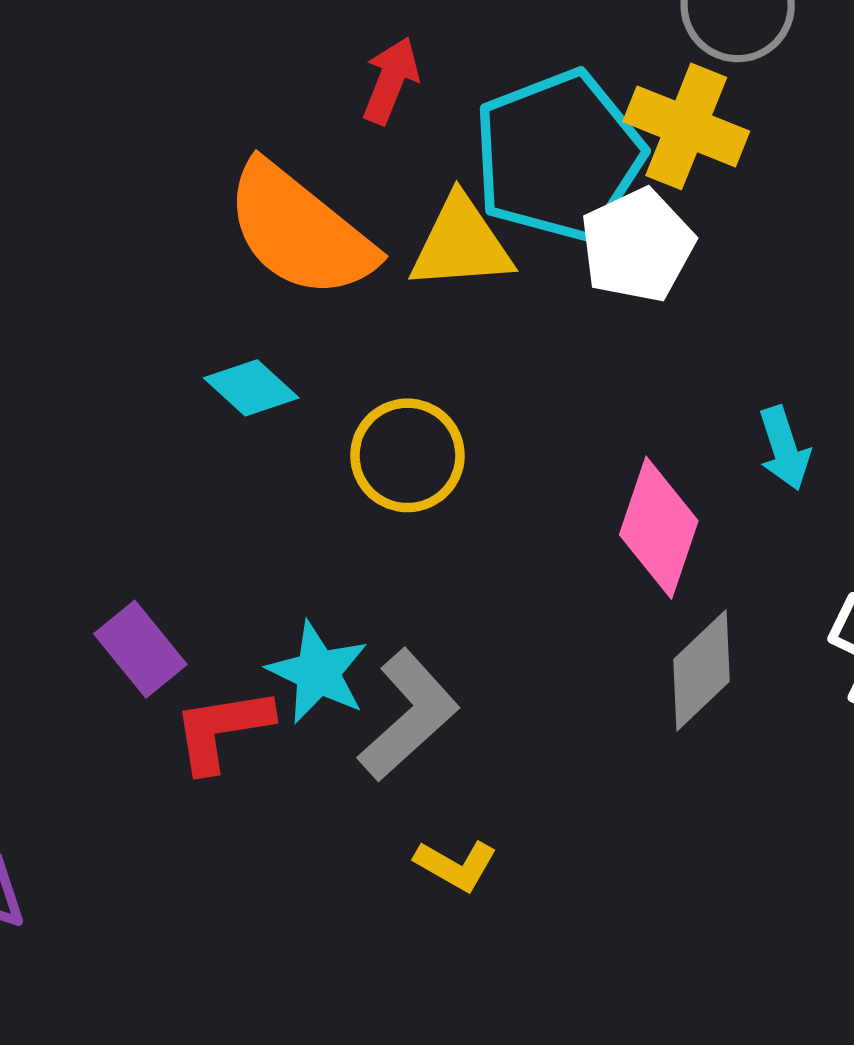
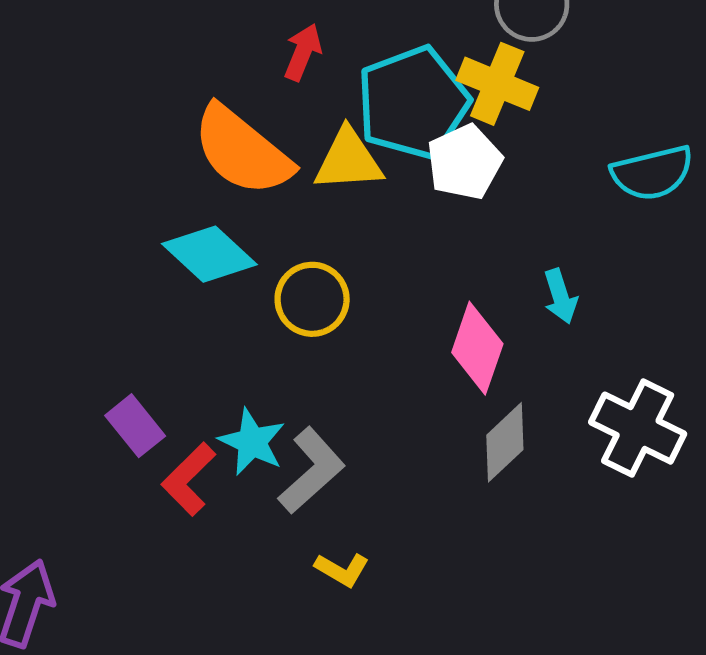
cyan diamond: (251, 388) -> (209, 254), size x1.5
red L-shape: (222, 730) -> (189, 479), turned -36

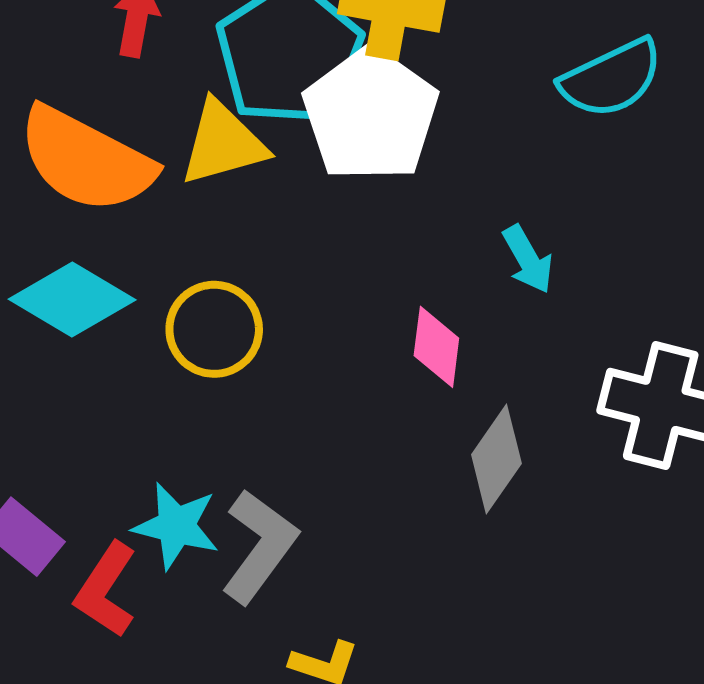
white pentagon: (464, 162) -> (371, 115), size x1.4
pink diamond: (477, 348) -> (436, 347), size x0.7

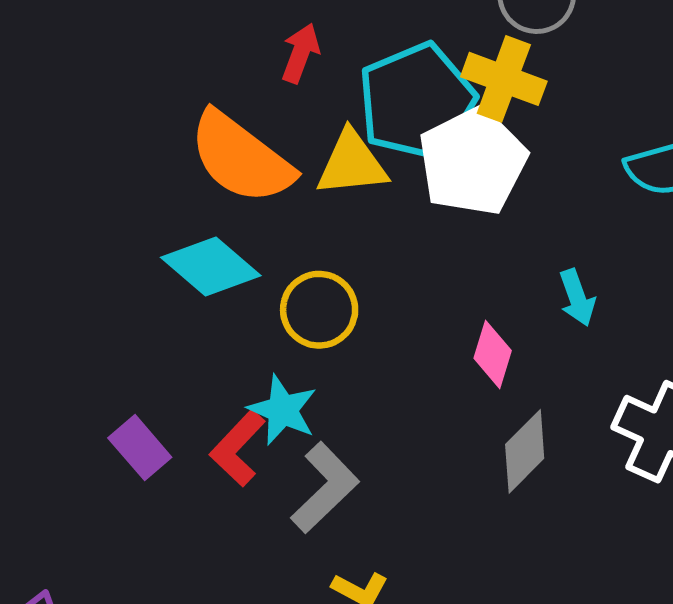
cyan star: (176, 526) -> (283, 410), moved
red L-shape: (106, 590) -> (238, 448), moved

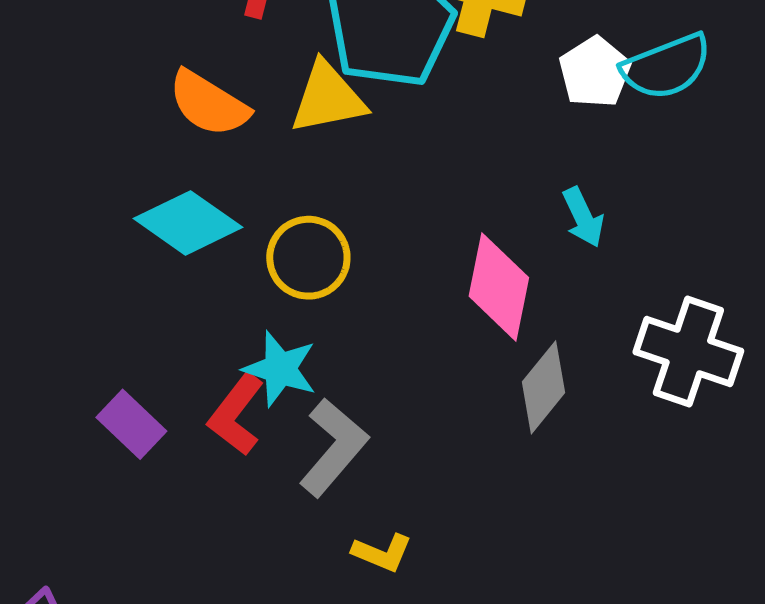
orange semicircle: (241, 158) -> (209, 104), size x0.7
white pentagon: (473, 161) -> (595, 72), moved, size x0.6
pink diamond: (493, 354) -> (499, 287), size x1.5

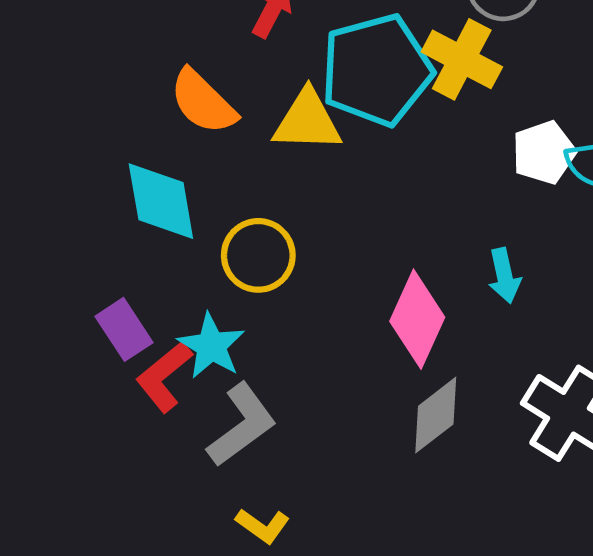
cyan diamond: (188, 223) -> (161, 201), turned 32
purple rectangle: (131, 424) -> (124, 329), moved

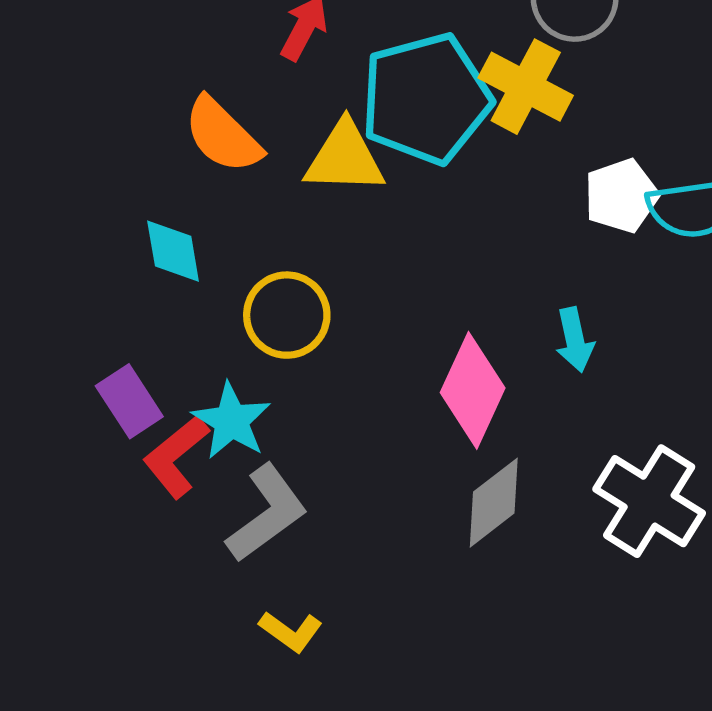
cyan diamond: (161, 201) -> (173, 251), size x0.7

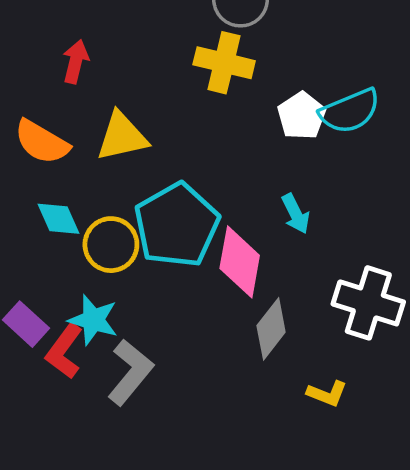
cyan pentagon: (426, 99) -> (177, 225), moved
cyan diamond: (173, 251) -> (59, 219), moved
yellow L-shape: (291, 631) -> (327, 394), moved

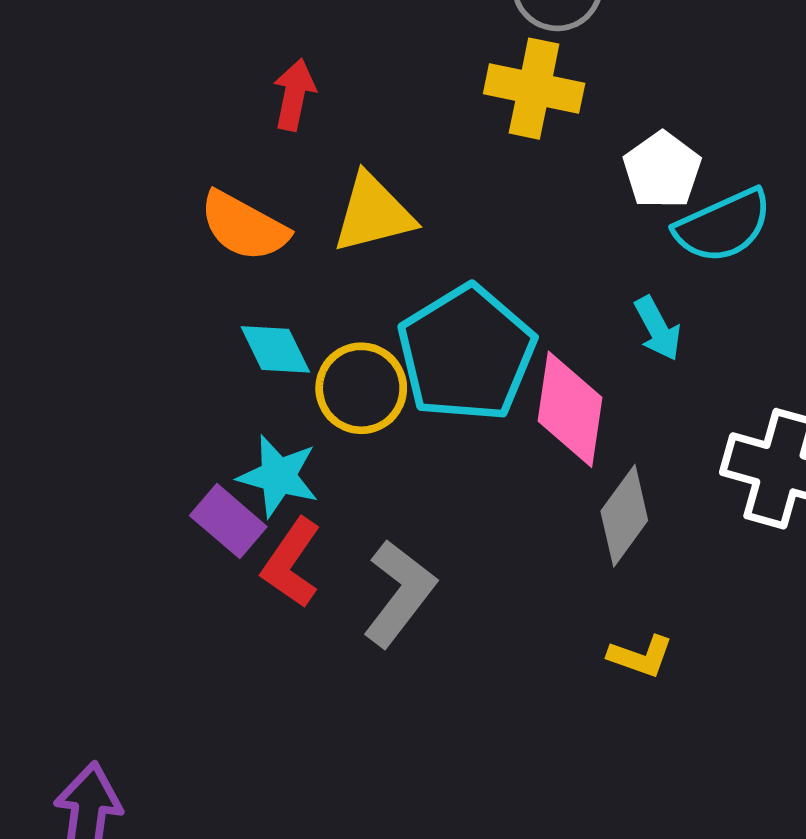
cyan semicircle: (350, 111) -> (723, 226), moved
cyan star: (93, 320) -> (278, 476), moved
yellow L-shape: (327, 394) -> (641, 656), moved

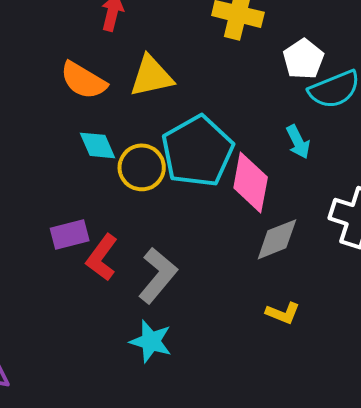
cyan star: (278, 476) -> (151, 341), moved
gray diamond: (624, 516) -> (277, 239), turned 30
purple rectangle: (228, 521) -> (70, 234), turned -57

